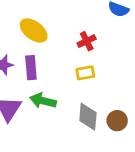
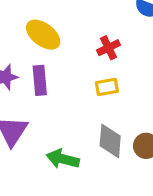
green arrow: (43, 101) -> (63, 159), moved

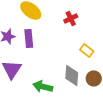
yellow rectangle: (107, 87) -> (87, 50), moved, turned 48

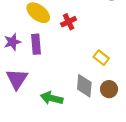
red cross: (71, 18) -> (69, 22), moved

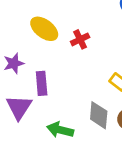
purple rectangle: (36, 44) -> (42, 83), moved

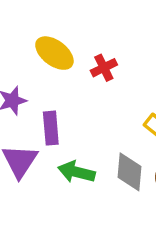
green arrow: (60, 130) -> (76, 172), moved

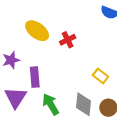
green arrow: (76, 172) -> (51, 104), turned 45

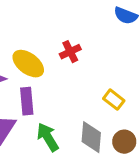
yellow ellipse: (37, 31) -> (28, 64), moved

